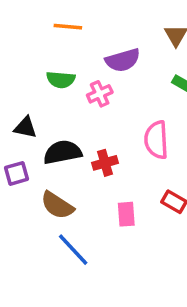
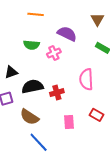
purple semicircle: (123, 60) -> (67, 34), turned -138
black triangle: (25, 127) -> (11, 72), turned -32

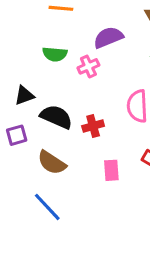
purple semicircle: (67, 34) -> (108, 37), turned -48
black semicircle: (33, 86) -> (56, 117), turned 35
blue line: (39, 142) -> (47, 207), moved

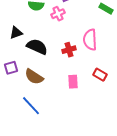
red cross: (93, 126) -> (69, 50), moved
purple square: (17, 135) -> (11, 68), moved

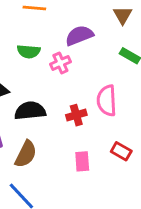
black semicircle: (37, 47) -> (30, 111), turned -30
brown semicircle: (34, 77) -> (26, 154), turned -96

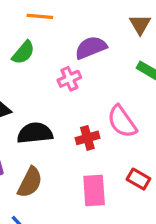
green semicircle: (29, 51) -> (23, 52), moved, turned -55
pink semicircle: (107, 101) -> (122, 122), turned -32
pink rectangle: (82, 161) -> (94, 191), size x1.4

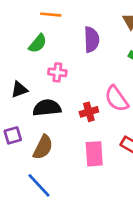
purple semicircle: (91, 48) -> (92, 40), turned 110
pink cross: (69, 79) -> (57, 72), moved, turned 30

